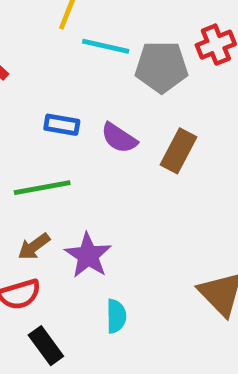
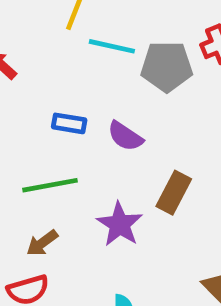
brown rectangle: (179, 151) -> (174, 193), moved
purple star: (88, 255) -> (120, 224), moved

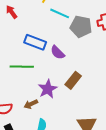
blue rectangle: (69, 123) -> (35, 42), size x1.5
brown arrow: (42, 243) -> (31, 104), moved

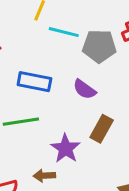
purple semicircle: (58, 52) -> (85, 89), moved
brown arrow: (31, 104) -> (44, 176), turned 32

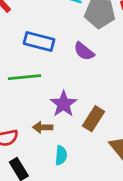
brown rectangle: (102, 129) -> (94, 119), moved

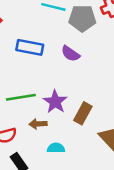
green line: (24, 77) -> (21, 97), moved
cyan semicircle: (61, 155) -> (56, 148), turned -91

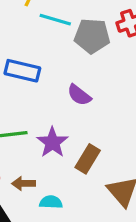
purple semicircle: (70, 54) -> (79, 95), moved
brown arrow: (38, 124) -> (24, 183), moved

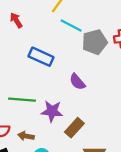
gray pentagon: (92, 36) -> (95, 42), turned -30
purple star: (52, 142) -> (52, 111), turned 30

